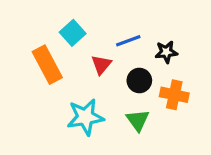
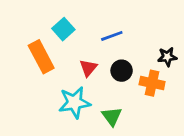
black star: (166, 52) -> (167, 57), moved
red triangle: (101, 65) -> (88, 68), moved
green triangle: (138, 120) -> (112, 116), moved

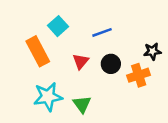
orange cross: (152, 83) -> (139, 75), turned -30
cyan star: (74, 102) -> (48, 97), moved
green triangle: (112, 116) -> (82, 104), moved

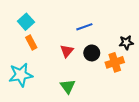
cyan square: (58, 26) -> (26, 22), moved
orange rectangle: (38, 51) -> (31, 43), size x0.6
cyan star: (48, 97) -> (21, 75), moved

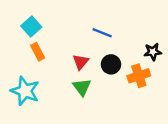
blue line: (84, 27) -> (102, 33), turned 42
cyan star: (21, 75) -> (25, 91), turned 30
green triangle: (68, 86) -> (82, 87), moved

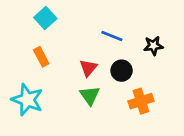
cyan square: (31, 26) -> (45, 18), moved
black star: (153, 52) -> (153, 46), moved
orange cross: (139, 76) -> (141, 101), moved

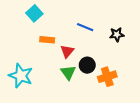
orange rectangle: (41, 57) -> (47, 40), moved, turned -56
black circle: (122, 71) -> (87, 65), moved

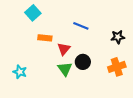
black star: (117, 35) -> (118, 37), moved
cyan star: (21, 76) -> (20, 72), size x0.6
orange cross: (107, 77) -> (117, 67), moved

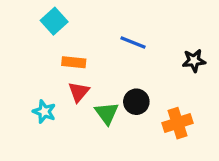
red triangle: (64, 49) -> (79, 92), moved
orange cross: (117, 67) -> (177, 123), moved
cyan star: (20, 72) -> (44, 112), moved

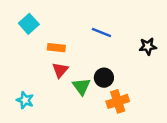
cyan square: (54, 21) -> (29, 24), moved
cyan star: (44, 112) -> (25, 100), moved
orange cross: (177, 123) -> (118, 101), moved

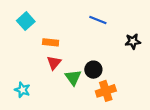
blue line: (101, 33) -> (98, 20), moved

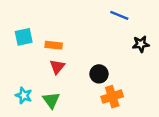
blue line: (98, 20) -> (119, 15), moved
cyan square: (26, 21) -> (24, 37), moved, turned 30
green triangle: (73, 77) -> (51, 100), moved

